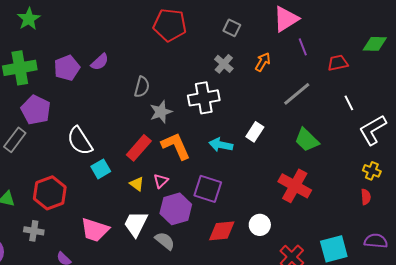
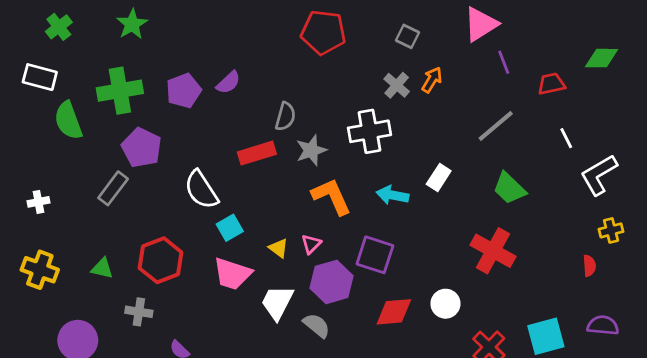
orange arrow: (263, 62) -> (432, 80), moved
red rectangle: (139, 148) -> (257, 153), moved, turned 32
yellow cross: (372, 171) -> (611, 230), moved, turned -36
pink trapezoid: (95, 230) -> (232, 274), moved

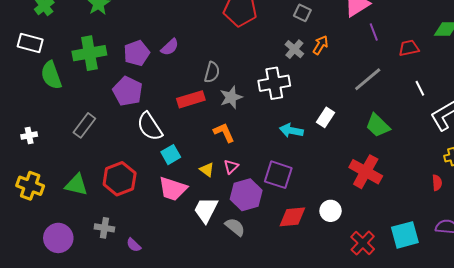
purple pentagon: (142, 148) -> (128, 91), moved
orange L-shape: (332, 196) -> (224, 132), moved, size x0.7
green triangle: (102, 268) -> (76, 185), size x1.4
gray cross: (139, 312) -> (104, 228), moved

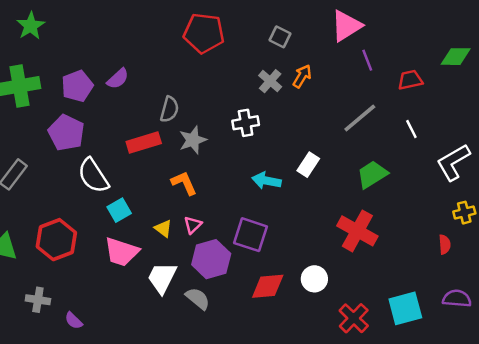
white cross: (274, 83) -> (246, 123), size x0.7
white line: (420, 88) -> (411, 129), moved
green trapezoid: (378, 125) -> (372, 174), turned 104

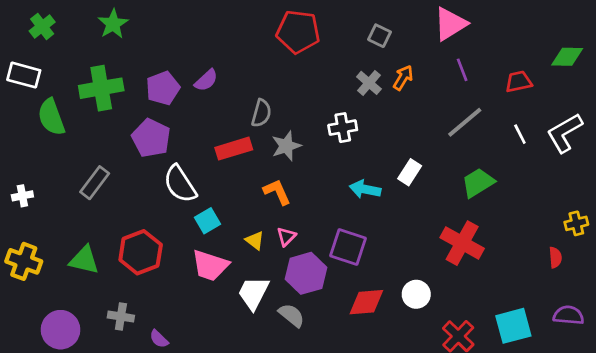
purple line: (367, 60) -> (462, 70), moved
white L-shape: (453, 162) -> (565, 133), moved

